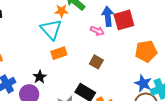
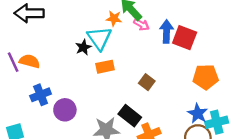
red square: (124, 20) -> (185, 38), turned 30
pink arrow: (97, 31) -> (141, 24), moved
black star: (40, 77) -> (83, 47), moved

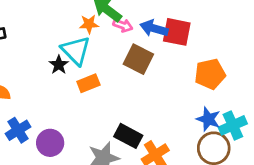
blue arrow: (166, 31) -> (154, 28), turned -65
brown square: (147, 82) -> (138, 59), moved, size x1.5

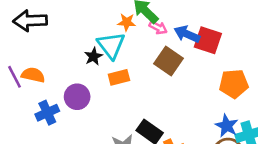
purple circle: (50, 143) -> (77, 97), moved

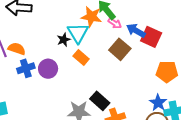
orange star: (127, 22) -> (91, 17), size x1.5
orange rectangle: (119, 77) -> (81, 58), turned 49
blue cross: (47, 113) -> (26, 68), moved

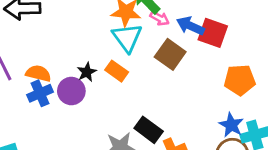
cyan triangle: (78, 33) -> (127, 38), moved
black star: (64, 40) -> (87, 72), moved
orange semicircle: (17, 49) -> (38, 73), moved

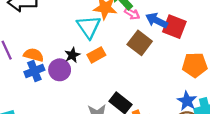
cyan triangle: (127, 38) -> (89, 27), moved
orange rectangle: (117, 71) -> (96, 55), turned -66

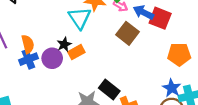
orange semicircle: (34, 55) -> (28, 44), turned 60
orange rectangle: (96, 55) -> (76, 52), moved

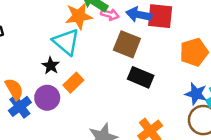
black star: (64, 44) -> (51, 66), moved
black rectangle: (109, 90) -> (141, 77), moved

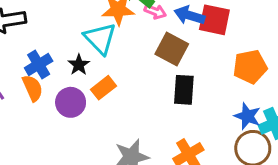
black rectangle: (141, 77) -> (184, 90), turned 65
blue cross: (20, 106) -> (39, 64), moved

